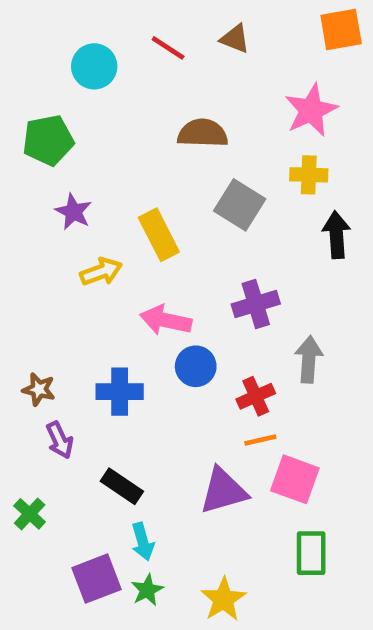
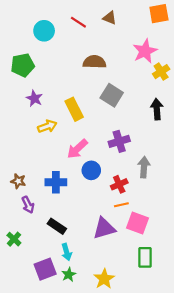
yellow cross: (309, 175) -> (161, 72), moved, turned -35
pink arrow: (166, 320) -> (77, 149), turned -55

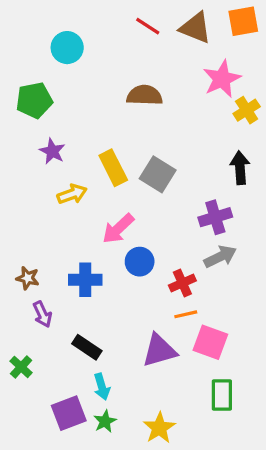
brown triangle: (110, 18) -> (196, 28), moved, size x1.5
red line: (78, 22) -> (148, 26), moved
gray square: (112, 95) -> (158, 174), moved
purple cross: (119, 141) -> (215, 217), moved
gray arrow: (144, 167) -> (220, 257), turned 60

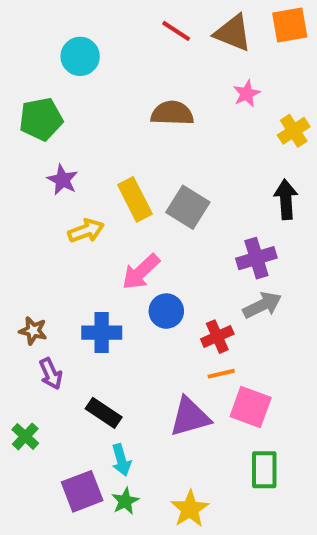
pink star: (222, 79) -> (247, 94), moved, size x0.6

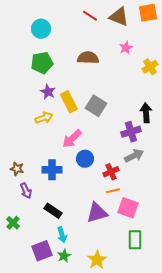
green pentagon: (41, 119) -> (42, 63), moved
purple star: (62, 180) -> (48, 92), moved
black arrow: (286, 199) -> (146, 113), moved

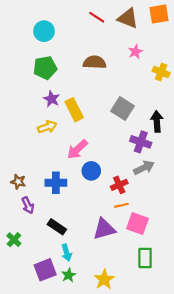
yellow cross: (150, 67) -> (161, 72), turned -35
gray square: (96, 106) -> (122, 109), moved
purple cross: (131, 132) -> (141, 142), turned 36

